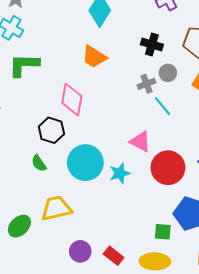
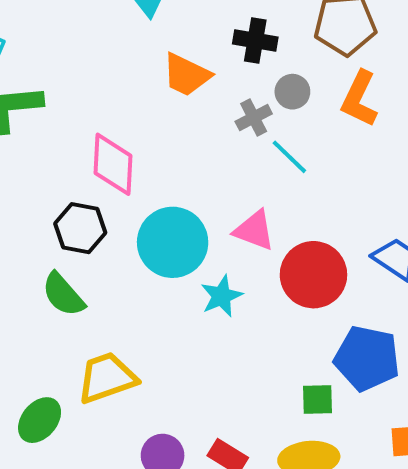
orange trapezoid: (94, 57) -> (186, 75), moved
green semicircle: (39, 163) -> (63, 295), size x1.4
cyan circle: (85, 163) -> (173, 242), moved

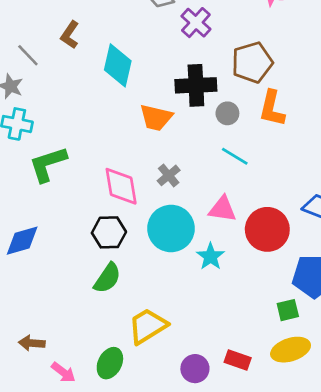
black cross: (255, 40) -> (196, 85), size x1.4
gray cross: (254, 118) -> (169, 175), moved
green semicircle: (63, 295) -> (107, 278), turned -92

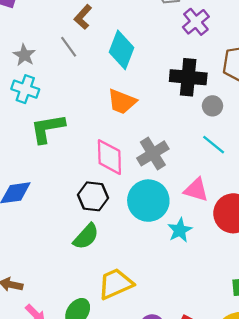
gray line: (28, 55) -> (69, 47), moved
orange trapezoid: (156, 118) -> (122, 102), moved
gray cross: (169, 175) -> (153, 153), size x1.5

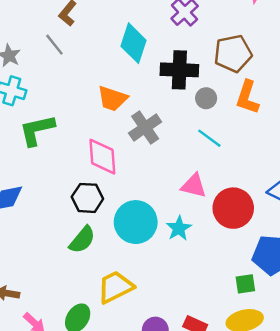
cyan diamond: (122, 50) -> (133, 43), moved
gray cross: (153, 153) -> (145, 128), moved
cyan circle: (148, 201) -> (136, 222), moved

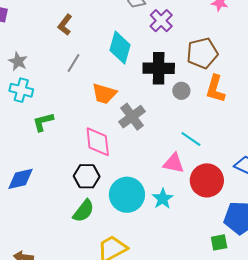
gray line: (54, 45) -> (73, 63), moved, turned 72
green L-shape: (37, 130) -> (43, 122), size x0.7
cyan line: (209, 138) -> (191, 139), moved

